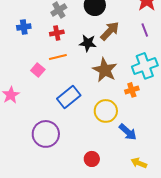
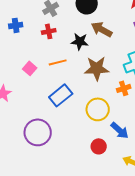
brown arrow: (110, 31) -> (102, 29), turned -105
orange line: (58, 57) -> (58, 62), moved
brown star: (105, 70) -> (97, 68), turned -30
red circle: (92, 159) -> (99, 146), moved

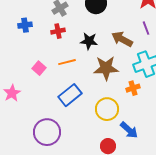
brown arrow: (102, 29) -> (122, 39), moved

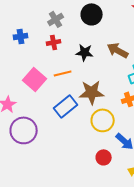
pink square: (39, 68) -> (35, 79), size x1.6
brown star: (106, 68) -> (92, 92), moved
purple circle: (47, 132) -> (24, 130), moved

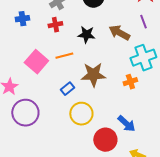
blue rectangle: (66, 106) -> (67, 89), size x0.6
yellow circle: (103, 120) -> (81, 114), moved
red circle: (104, 157) -> (105, 140), size x1.5

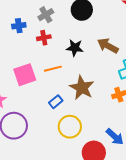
blue cross: (22, 19) -> (19, 26), moved
pink square: (36, 62) -> (25, 75), turned 30
brown star: (93, 75) -> (82, 88), turned 30

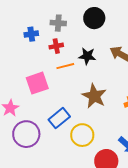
gray cross: (46, 15) -> (58, 23), turned 35
orange line: (53, 69) -> (65, 66), moved
blue rectangle: (56, 102) -> (59, 118), moved, size x1.5

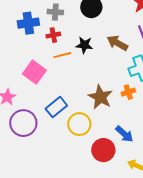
blue cross: (31, 34) -> (28, 23), size x1.5
pink square: (37, 83) -> (34, 72), turned -35
brown star: (94, 96) -> (100, 97), moved

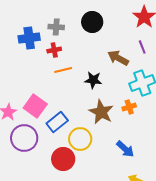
black star: (84, 45) -> (93, 80), moved
pink square: (34, 72) -> (35, 106), moved
red circle: (103, 150) -> (63, 159), moved

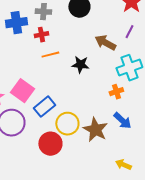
purple line: (142, 47) -> (129, 32), turned 48
brown star: (101, 112) -> (95, 130), moved
blue arrow: (125, 149) -> (122, 121), moved

